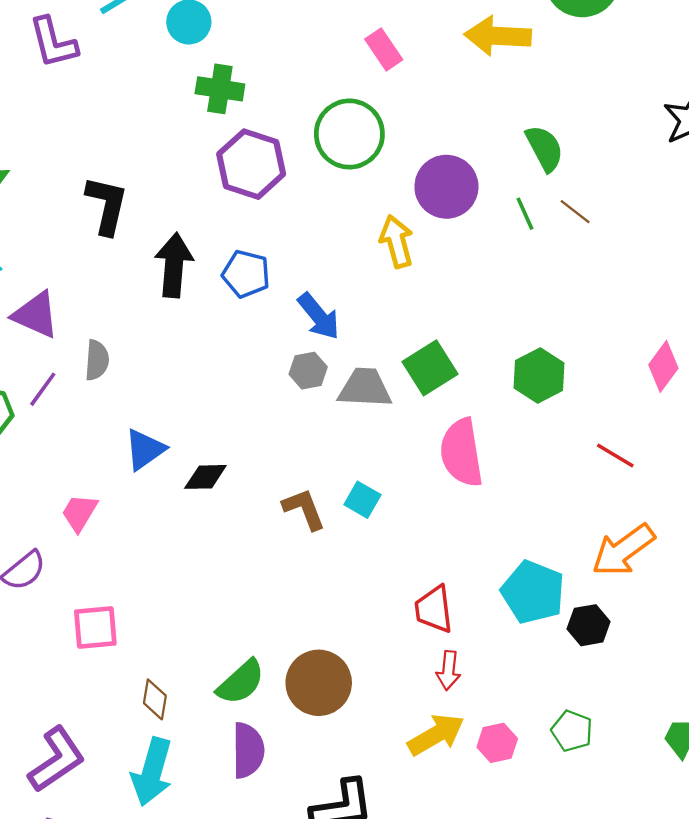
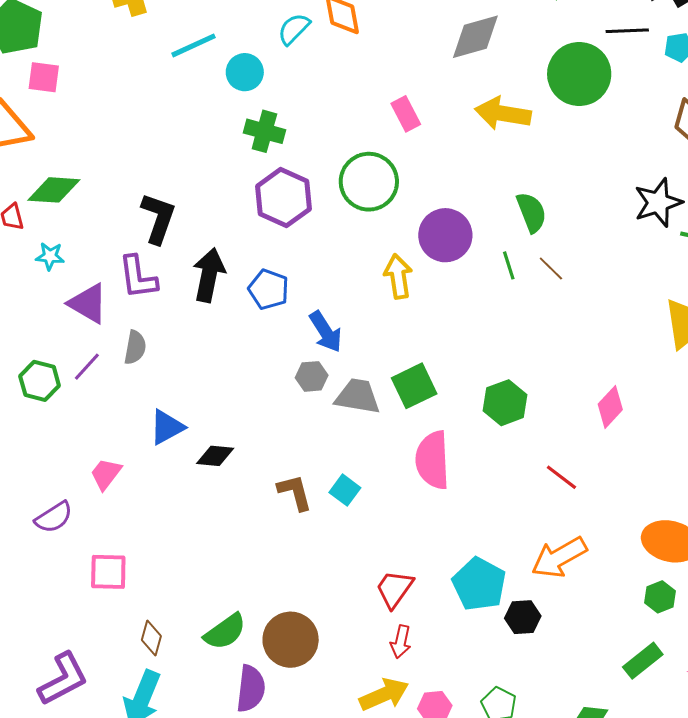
purple L-shape: (53, 42) -> (138, 277), moved
red trapezoid: (434, 609) -> (394, 589), turned 36
purple semicircle: (248, 750) -> (251, 689), moved

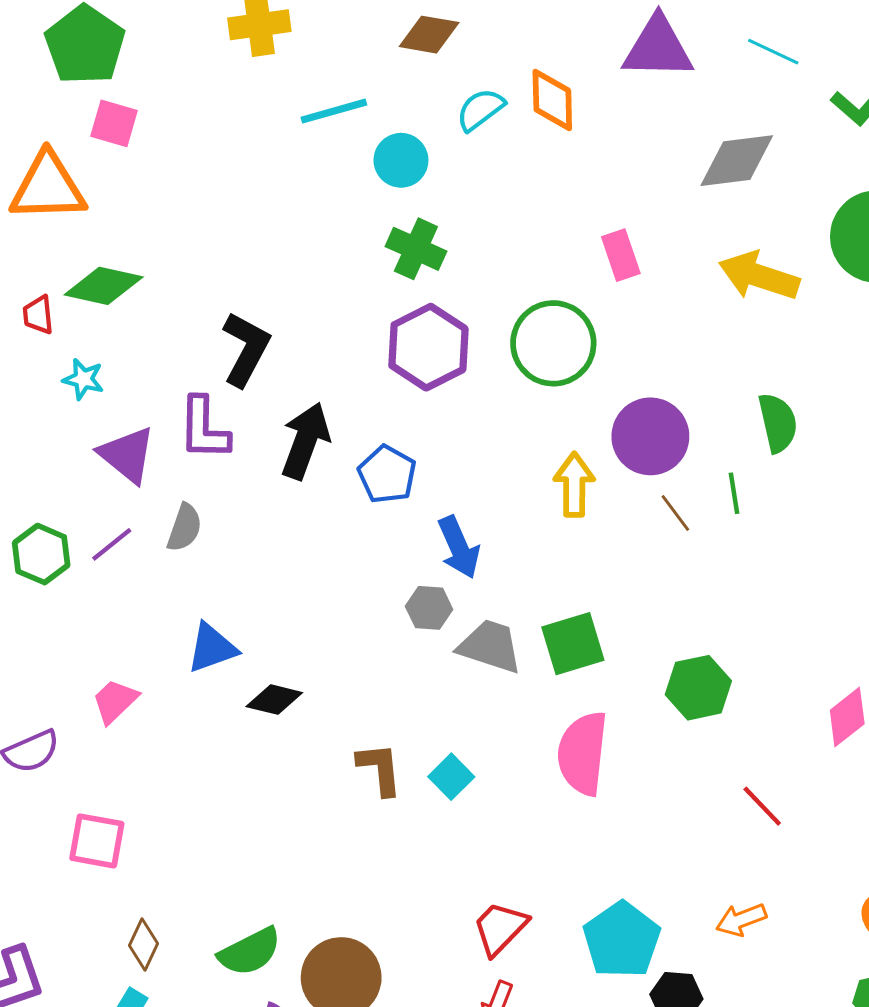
brown line: (551, 268) -> (675, 513), moved
orange arrow: (559, 557) -> (741, 920), size x0.6

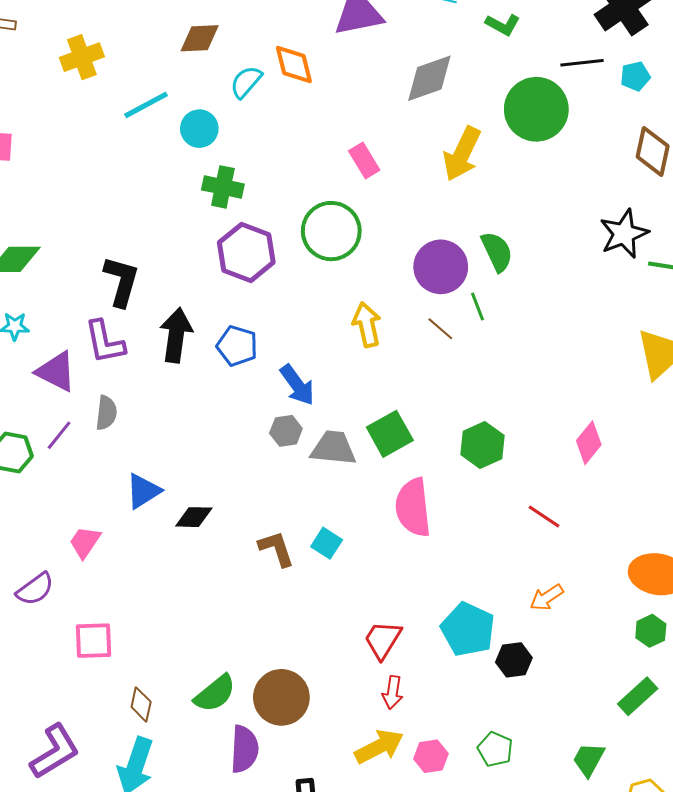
yellow arrow: (759, 276) -> (462, 154), turned -70
purple circle: (650, 436) -> (441, 267), moved

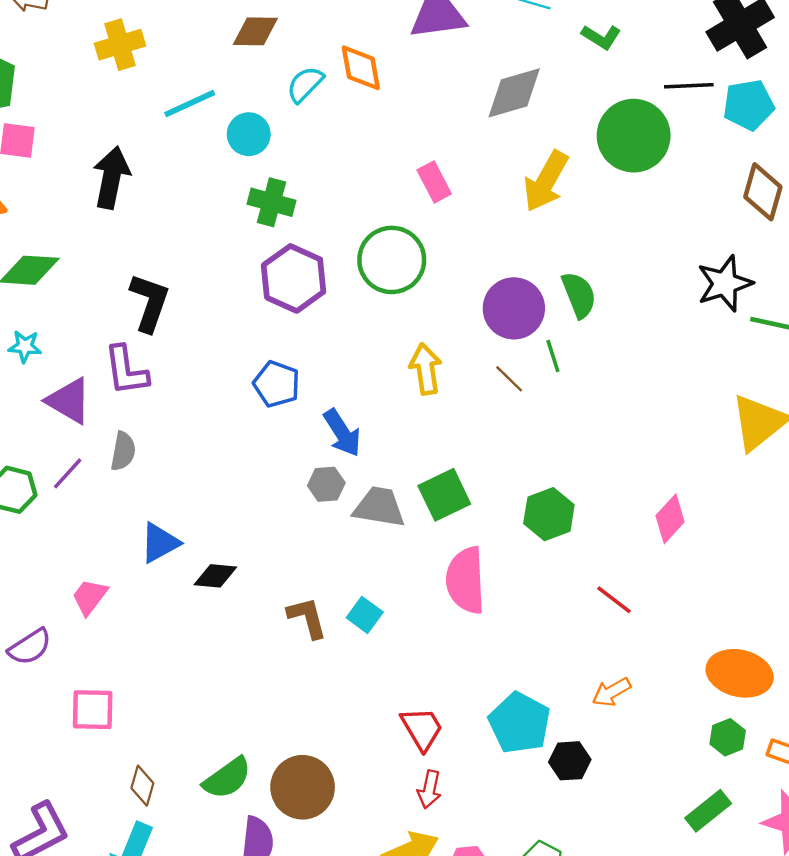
cyan pentagon: (635, 76) -> (749, 105), size x1.5
black arrow: (176, 335) -> (111, 178), moved
red trapezoid: (383, 640) -> (422, 729), turned 114

